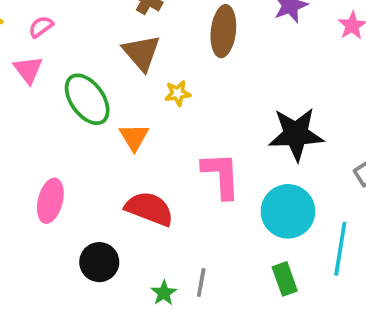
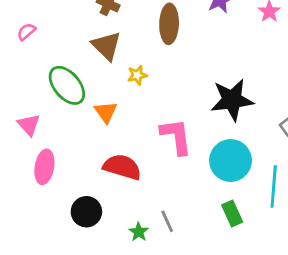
pink triangle: (28, 70) -> (29, 125), moved
gray line: (201, 283) -> (167, 221), turned -30

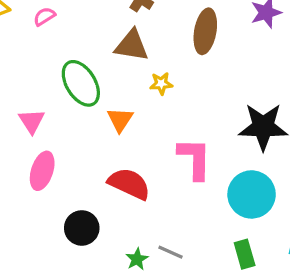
brown triangle: (106, 46) -> (132, 45), turned -44
gray line: (167, 221) -> (171, 252), turned -50

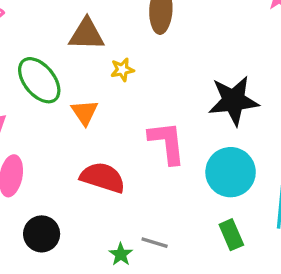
black circle: (82, 228) -> (42, 234), moved

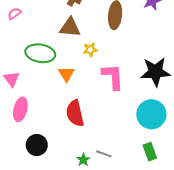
green ellipse: (39, 80) -> (40, 53), turned -44
pink L-shape: (167, 143) -> (113, 77), moved
red semicircle: (103, 177) -> (75, 113), turned -124

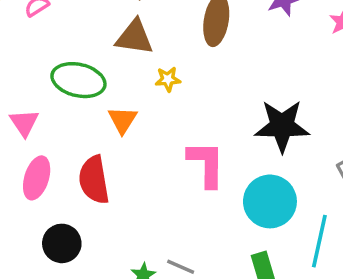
pink L-shape: (113, 77) -> (206, 164), moved
red semicircle: (75, 113) -> (94, 180), moved

